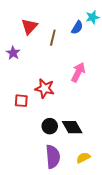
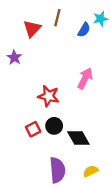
brown line: (53, 38) -> (57, 18), moved
red square: (21, 101) -> (33, 129), moved, turned -32
black circle: (50, 126) -> (54, 126), moved

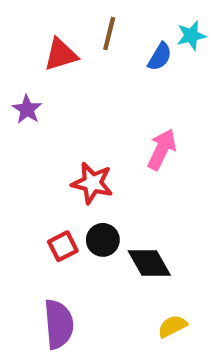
red triangle: (32, 29) -> (61, 55), turned 30
purple semicircle: (57, 170) -> (59, 324), moved

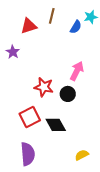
black circle: (103, 240) -> (68, 94), moved
red square: (63, 246) -> (30, 117), size x1.5
black diamond: (149, 263) -> (56, 125), moved

